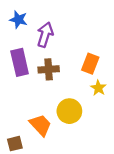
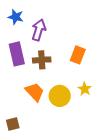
yellow star: (98, 88) -> (85, 89), moved
orange trapezoid: (40, 125) -> (35, 92), moved

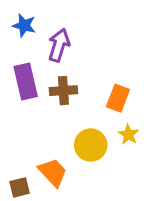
orange rectangle: (78, 55) -> (118, 98), moved
orange trapezoid: (35, 92) -> (53, 172), moved

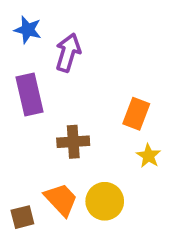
brown cross: (63, 91) -> (73, 142), moved
yellow circle: (91, 145) -> (105, 201), moved

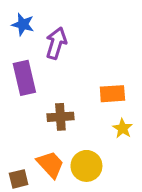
orange rectangle: (136, 114) -> (112, 94), turned 65

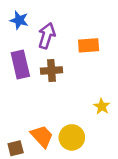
orange rectangle: (112, 94) -> (89, 45), moved
brown cross: (60, 117) -> (51, 70), moved

